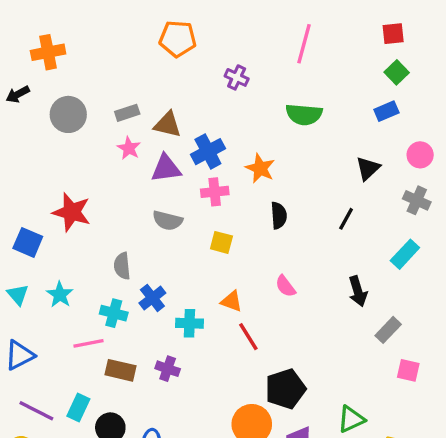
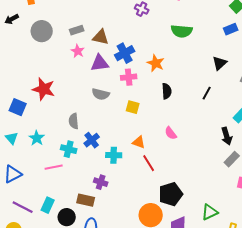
black arrow: (358, 291) -> (227, 136), moved
brown rectangle: (120, 370) -> (86, 200), moved

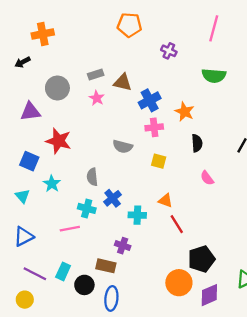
gray circle: (42, 31) -> (57, 88), moved
purple triangle: (100, 63) -> (30, 112), moved
pink semicircle: (171, 133) -> (207, 178), moved
cyan star: (37, 138) -> (52, 184), moved

